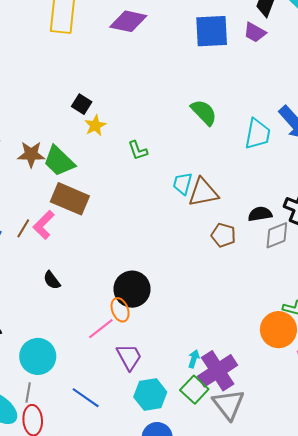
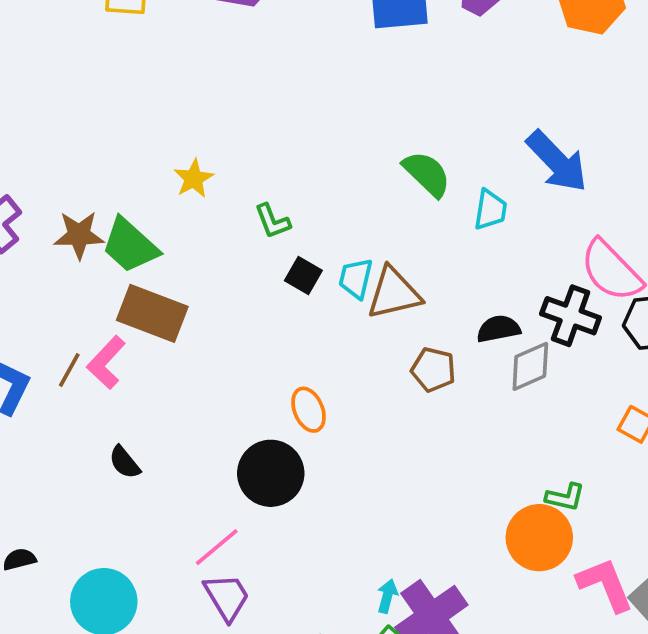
black square: (82, 104) -> (303, 276), moved
green semicircle: (204, 112) -> (427, 174), moved
cyan trapezoid: (258, 134) -> (490, 210), moved, size x0.7
orange ellipse: (120, 310) -> (308, 410), moved
purple trapezoid: (129, 357) -> (227, 597), moved

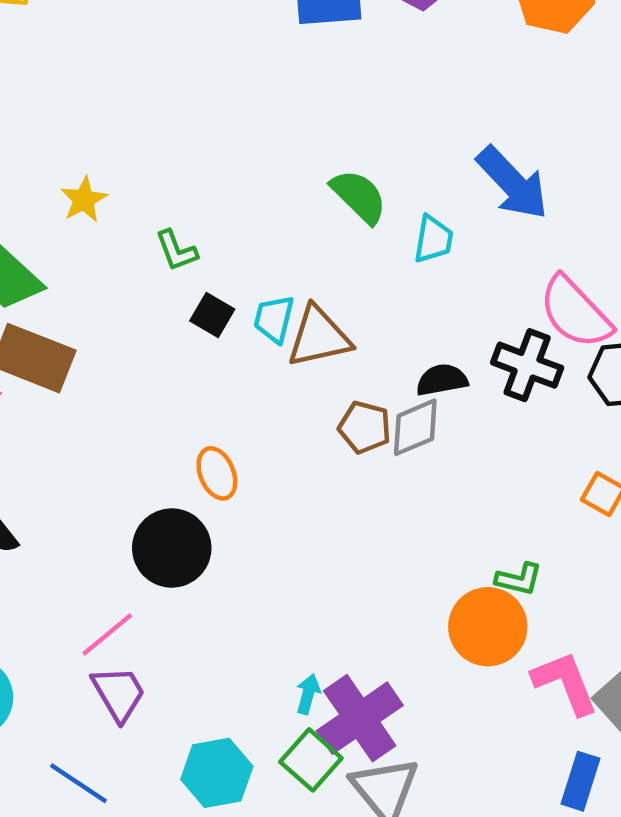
gray diamond: (530, 366) -> (415, 427), moved

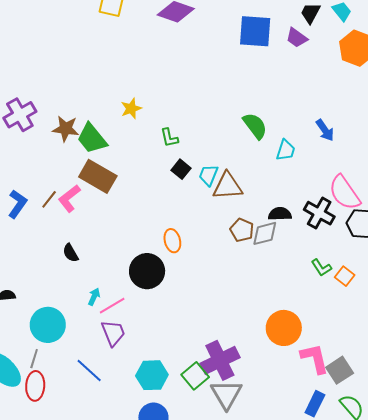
blue arrow: (513, 183) -> (325, 130), size x0.6
green L-shape: (519, 579) -> (321, 268), moved, turned 35
cyan arrow: (308, 694) -> (94, 297), moved

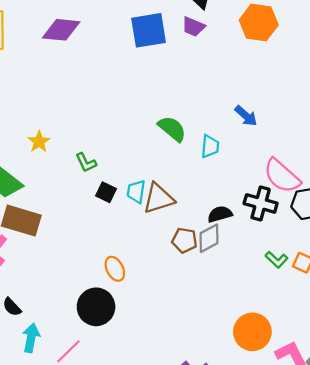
cyan arrow: (94, 297) -> (31, 338), moved, size x1.5

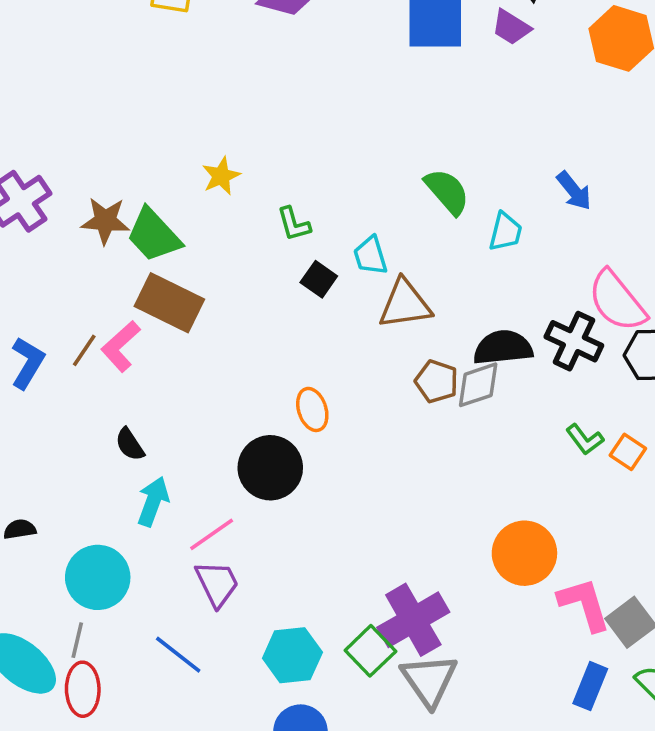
cyan trapezoid: (136, 192) -> (370, 256), moved, turned -35
black semicircle: (220, 214) -> (503, 348), size x1.4

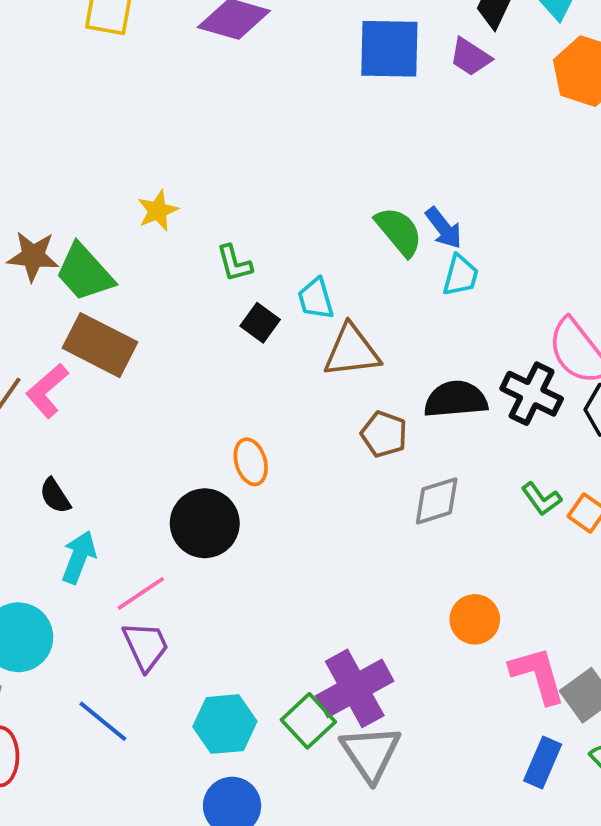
blue arrow: (574, 191) -> (444, 228), moved
gray diamond: (478, 385) -> (437, 501), moved
orange circle: (524, 553) -> (475, 619), size x0.7

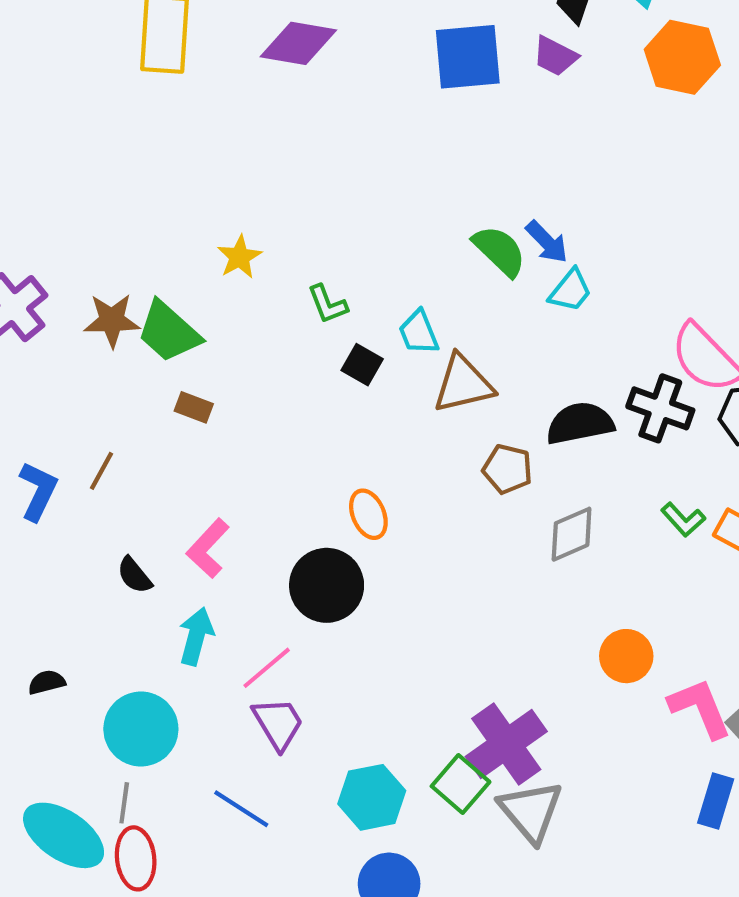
cyan trapezoid: (460, 275) -> (570, 291), turned 30
brown rectangle: (100, 345) -> (194, 407), size x0.5
pink L-shape: (47, 391) -> (208, 548), moved
black semicircle: (55, 496) -> (134, 575), moved

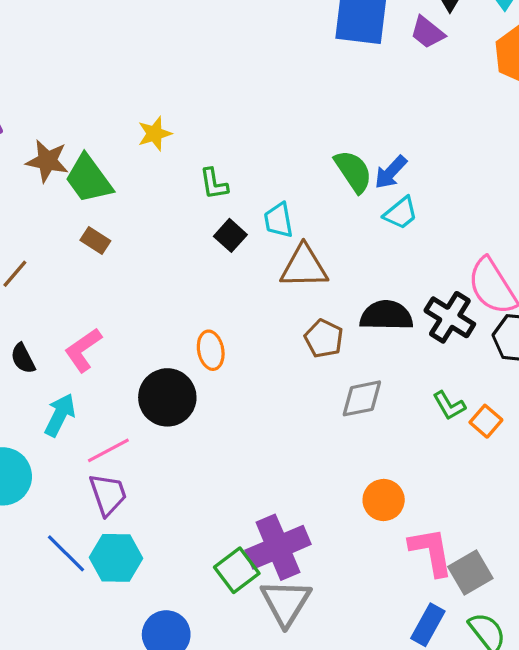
blue arrow: (547, 242) -> (391, 172), turned 75
cyan hexagon: (372, 797) -> (116, 558), moved

